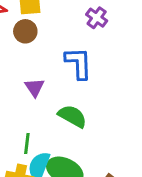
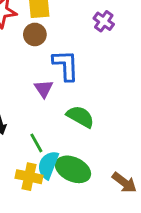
blue L-shape: (78, 63) -> (66, 65), moved
green line: (27, 144) -> (36, 143), turned -36

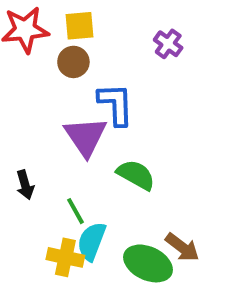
purple triangle: (44, 89) -> (86, 137), size x1.6
green ellipse: (73, 169) -> (148, 263), moved
brown arrow: (124, 183) -> (182, 247), moved

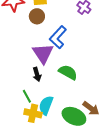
blue L-shape: (116, 104) -> (58, 37), turned -135
black arrow: (25, 185) -> (37, 74), moved
green line: (75, 211) -> (27, 96), moved

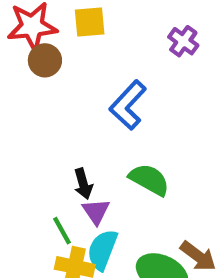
brown circle: (37, 16) -> (45, 60), moved
purple triangle: (43, 53) -> (96, 211), moved, size x0.6

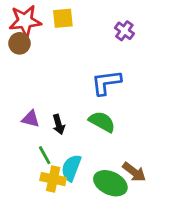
brown circle: (45, 60) -> (20, 43), moved
blue L-shape: (128, 105) -> (106, 83), moved, turned 40
purple triangle: (96, 211) -> (31, 119), moved, turned -42

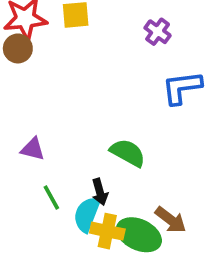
blue L-shape: (106, 83) -> (182, 88), moved
black arrow: (59, 124) -> (100, 192), moved
yellow cross: (53, 179) -> (107, 231), moved

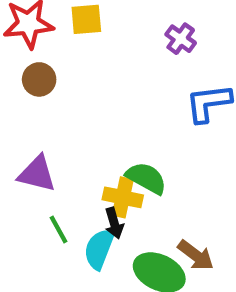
brown circle: (18, 48) -> (39, 79), moved
purple triangle: (33, 149) -> (37, 174), size x1.4
yellow cross: (107, 231) -> (123, 197), moved

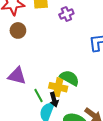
purple cross: (181, 39) -> (66, 14), moved, turned 32
green line: (58, 230) -> (39, 95), moved

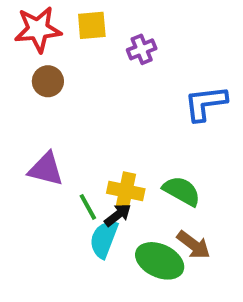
green semicircle: (70, 78) -> (182, 191), moved
black arrow: (54, 100) -> (118, 215), turned -112

